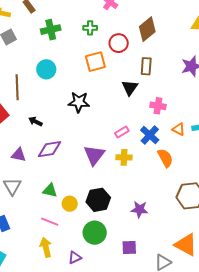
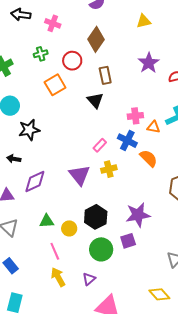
black star: (79, 102) -> (29, 130), moved
pink cross: (158, 106) -> (135, 116), moved
purple star: (139, 209) -> (138, 215), size x1.4
pink line: (50, 222) -> (55, 251), turned 60
purple square: (129, 247) -> (128, 241), moved

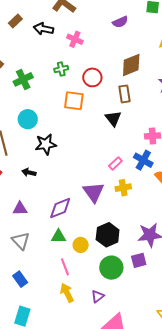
brown diamond: (96, 39) -> (131, 65), moved, turned 30
orange square: (55, 85) -> (74, 101), turned 35
purple diamond: (35, 182) -> (60, 208), moved

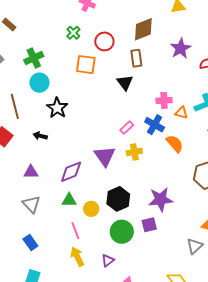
green cross: (61, 69) -> (73, 33), turned -32
green cross: (23, 79) -> (34, 58), moved
black star: (46, 144) -> (57, 108), turned -30

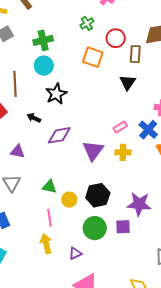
brown rectangle: (136, 58) -> (135, 54), moved
purple diamond: (71, 172) -> (59, 135), moved

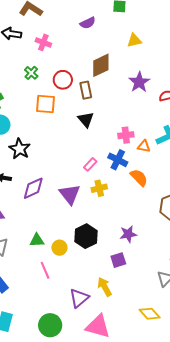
purple star: (139, 204) -> (128, 234), size x0.7
green circle: (95, 228) -> (50, 325), moved
yellow arrow: (46, 244) -> (105, 287), moved
purple triangle: (75, 253) -> (79, 298), size x1.5

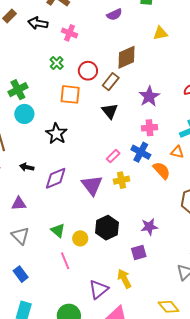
purple star: (139, 82) -> (149, 96), moved
brown rectangle: (86, 90) -> (111, 82), turned 48
orange triangle: (144, 146) -> (177, 152), moved
black star: (20, 149) -> (56, 134), moved
green triangle: (37, 240) -> (58, 230), turned 42

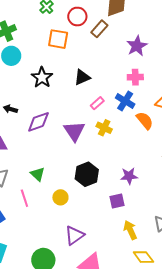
black triangle: (110, 111) -> (82, 77), moved, turned 42
yellow cross: (122, 180) -> (104, 128), turned 35
yellow circle: (80, 238) -> (60, 197), moved
pink line: (65, 261) -> (24, 198), moved
yellow arrow: (124, 279) -> (130, 230), moved

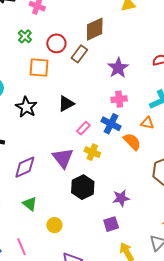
purple diamond: (38, 122) -> (25, 167), moved
black hexagon: (87, 174) -> (83, 187), moved
pink line: (24, 198) -> (22, 247), moved

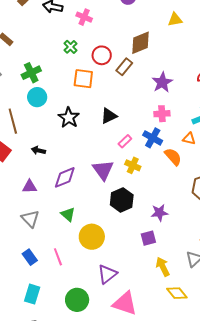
yellow circle: (54, 225) -> (92, 237), size x1.6

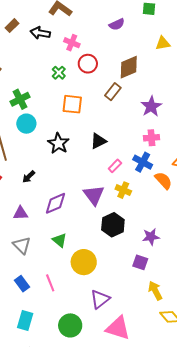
red circle: (102, 55) -> (88, 64), moved
black arrow: (38, 150) -> (29, 177), turned -56
purple square: (148, 238) -> (140, 262), turned 35

